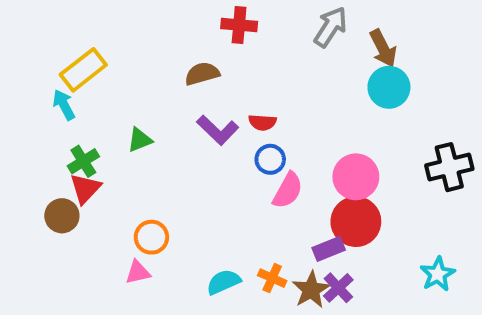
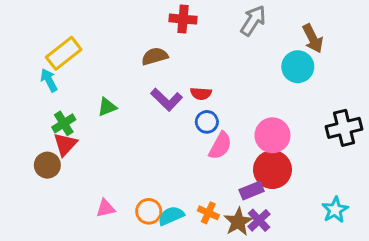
brown arrow: (383, 48) -> (313, 38), moved
orange circle: (151, 237) -> (149, 211), moved

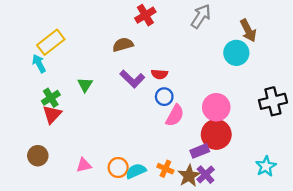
red cross: (183, 19) -> (145, 15), turned -36
green triangle: (107, 107) -> (85, 85), turned -35
brown circle: (47, 165) -> (38, 156), moved

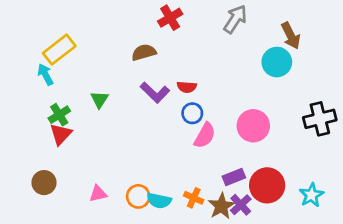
red circle: (216, 134) -> (267, 185), moved
cyan semicircle: (136, 171) -> (159, 201), turned -144

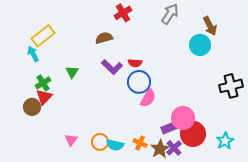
blue circle: (192, 113) -> (139, 82), size x1.5
pink circle: (253, 126) -> (183, 118), moved
brown circle: (44, 183) -> (32, 107), moved
pink triangle: (98, 194) -> (71, 140), turned -40

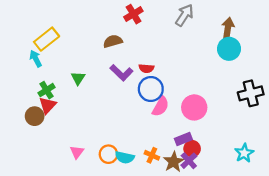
brown arrow: (210, 26) -> (228, 28), turned -144
cyan circle: (200, 45) -> (229, 49), moved
pink circle: (183, 118) -> (194, 107), moved
red circle: (193, 134) -> (192, 149), moved, size x0.6

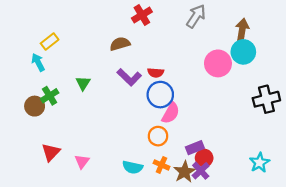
yellow rectangle: (47, 39) -> (50, 42), size x0.7
red triangle: (48, 105) -> (51, 152), moved
pink circle: (194, 107) -> (218, 63), moved
brown circle: (35, 116) -> (35, 106), moved
orange circle: (108, 154) -> (158, 136), moved

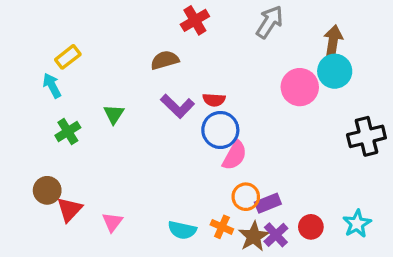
brown circle: (35, 106) -> (47, 190), moved
orange circle: (158, 136) -> (246, 197), moved
red circle: (204, 158) -> (311, 227), moved

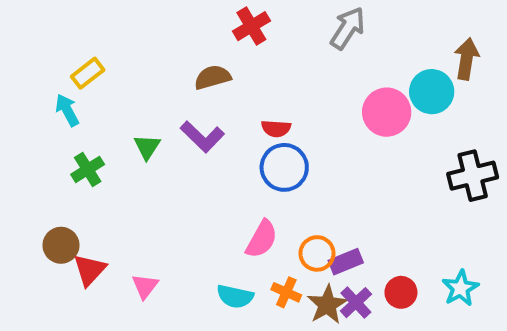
brown arrow: (333, 41) -> (467, 59), moved
purple L-shape: (177, 106) -> (202, 137), moved
pink semicircle: (235, 155) -> (262, 239), moved

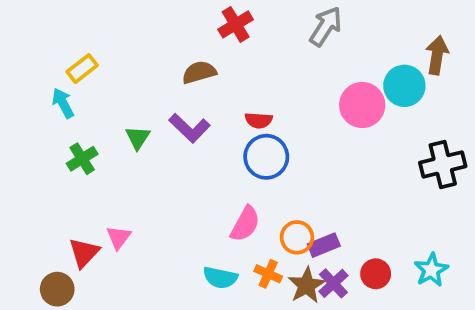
brown circle: (61, 245) -> (57, 289), moved
pink triangle: (145, 286) -> (119, 237), moved

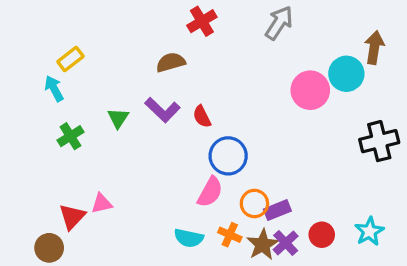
red semicircle: (259, 120) -> (202, 116), moved, turned 60
blue circle: (266, 157) -> (228, 156), moved
pink triangle: (119, 237) -> (102, 203), turned 40

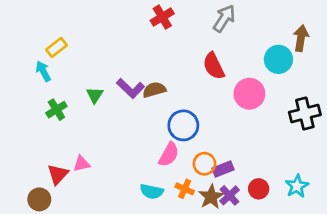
brown semicircle: (171, 62) -> (154, 90), moved
pink circle: (310, 90) -> (249, 94), moved
red semicircle: (202, 116) -> (214, 66), moved, size x1.5

